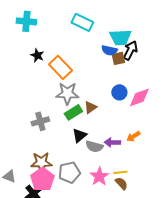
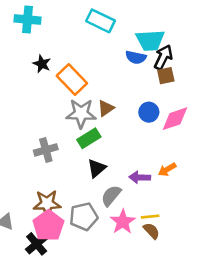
brown square: (118, 58) -> (166, 76), moved
brown triangle: (90, 107) -> (106, 108), moved
gray semicircle: (94, 146) -> (111, 196), moved, turned 114

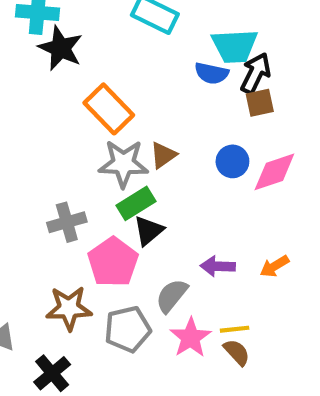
black star: (42, 64) -> (61, 48), moved, size x1.5
black triangle: (97, 168) -> (149, 231), moved
orange arrow: (167, 170) -> (274, 266), moved
pink pentagon: (48, 226) -> (113, 262), moved

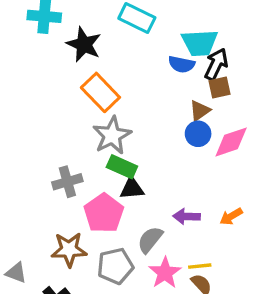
black star: (61, 48) -> (84, 44), moved
brown triangle: (163, 155) -> (200, 111), moved
gray star: (123, 164) -> (112, 135), turned -30
green rectangle: (136, 203) -> (122, 167), turned 56
black triangle: (149, 231) -> (132, 188), turned 35

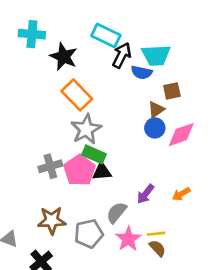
black arrow: (216, 64) -> (122, 55), moved
pink pentagon: (104, 213) -> (79, 170), moved
purple arrow: (186, 216) -> (146, 194), turned -54

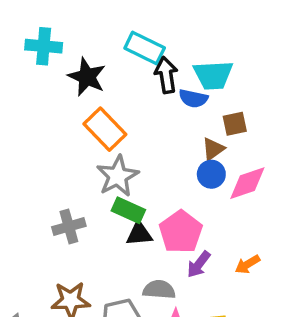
black arrow: (122, 55) -> (166, 75), turned -35
pink pentagon: (79, 170) -> (181, 232), moved
gray semicircle: (116, 213) -> (159, 290), turned 55

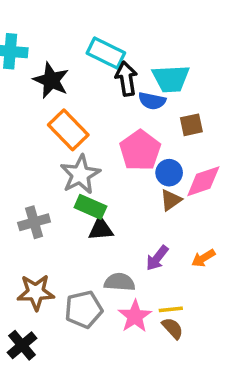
brown triangle: (213, 149) -> (171, 200), moved
pink pentagon: (181, 232) -> (140, 150), moved

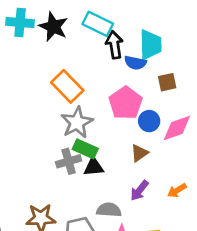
cyan trapezoid: (171, 79) -> (151, 45), turned -88
black star: (51, 80) -> (53, 27), moved
brown triangle: (171, 200) -> (139, 153), moved
gray cross: (34, 222) -> (69, 161), moved

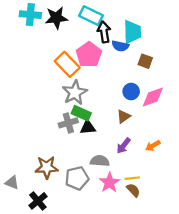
black star: (53, 27) -> (56, 18), turned -30
brown square: (167, 82) -> (145, 61), turned 32
pink pentagon: (126, 103) -> (89, 55), moved

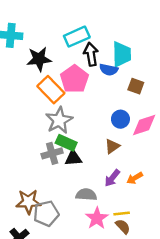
cyan rectangle: (91, 16) -> (77, 37), turned -50
black star: (56, 18) -> (39, 59), moved
orange arrow: (153, 146) -> (135, 178), moved
gray pentagon: (77, 178) -> (46, 214), moved

